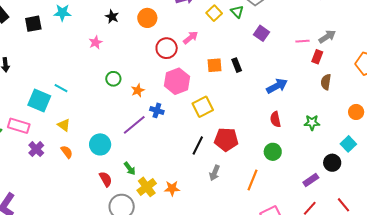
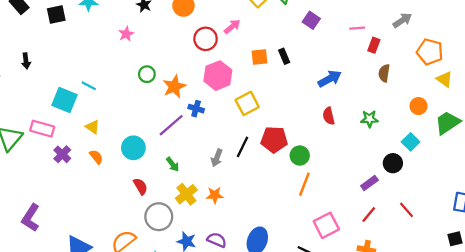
gray arrow: (327, 37) -> (402, 20), moved
orange star: (138, 90) -> (174, 87), size x1.5
green circle: (273, 152) -> (300, 156), moved
green arrow: (130, 169) -> (173, 164), moved
gray arrow: (215, 173) -> (217, 158), moved

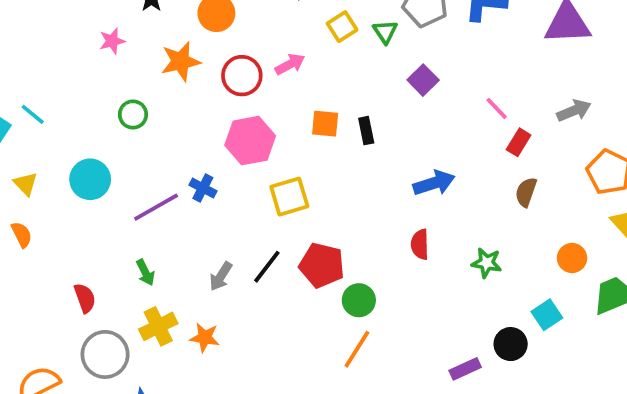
pink line: (357, 28) -> (497, 108), turned 40
orange star: (174, 87) -> (181, 61), moved
cyan circle: (133, 148) -> (90, 179), moved

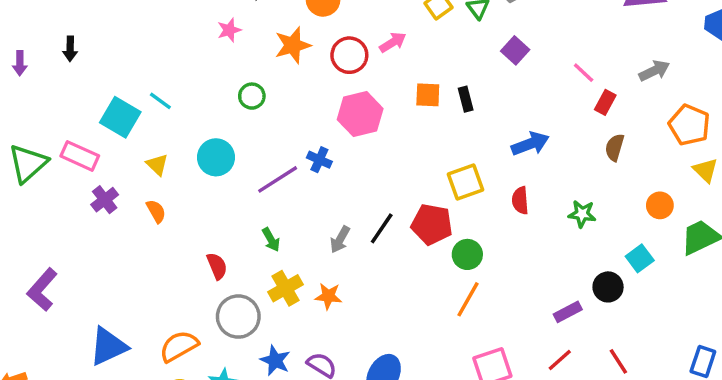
yellow square: (289, 197) -> (466, 182), moved

